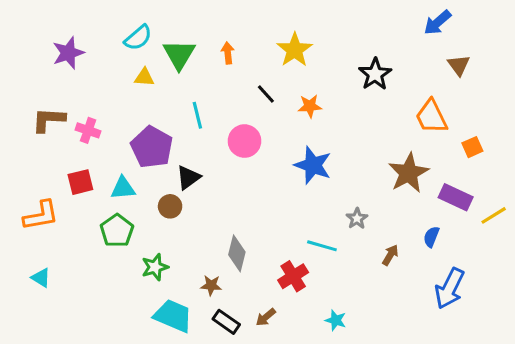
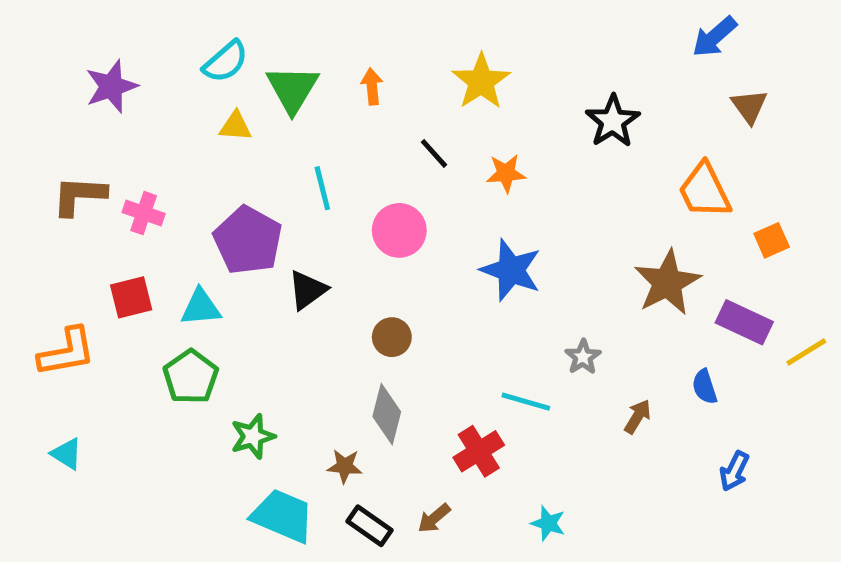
brown circle: (170, 206) -> (392, 337), moved
blue semicircle: (431, 237) -> (705, 387), turned -40
blue arrow: (450, 288) -> (734, 471), size x0.6

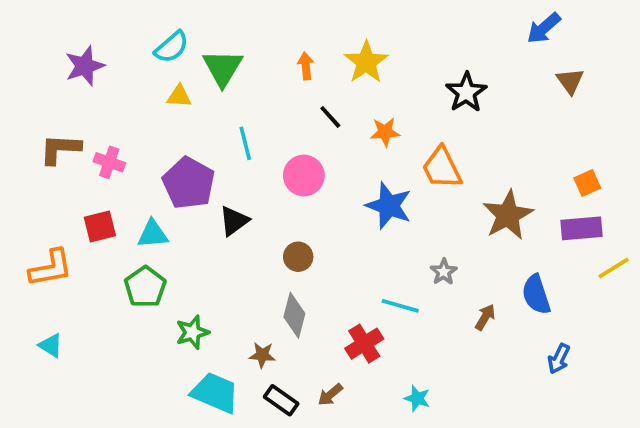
orange arrow: (372, 86) -> (306, 66), moved
orange trapezoid: (705, 191) -> (442, 168), moved
purple rectangle: (744, 322) -> (581, 228), moved, turned -30
blue semicircle: (705, 387) -> (536, 294), size x1.5

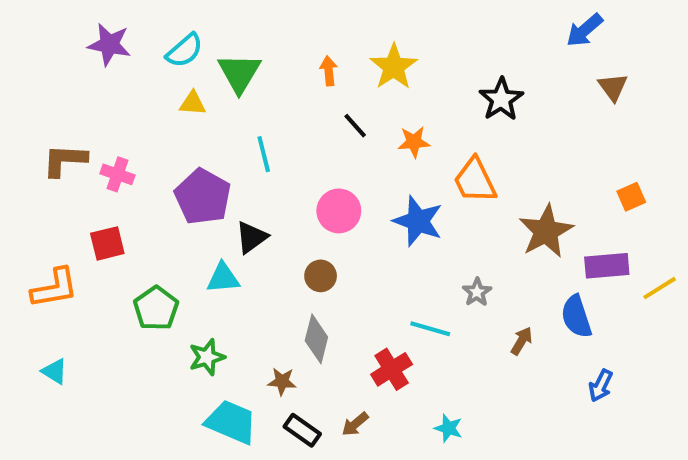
purple star: (85, 66) -> (109, 44), moved, turned 30
pink circle: (304, 175) -> (339, 211), moved
purple rectangle: (581, 228) -> (607, 266), moved
cyan triangle: (153, 234) -> (223, 278), moved

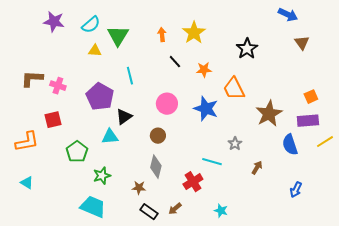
blue arrow: (584, 30) -> (288, 15), turned -114
purple rectangle: (607, 266) -> (308, 121), moved
blue semicircle: (576, 317) -> (290, 145), moved
cyan trapezoid: (231, 422) -> (93, 207), moved

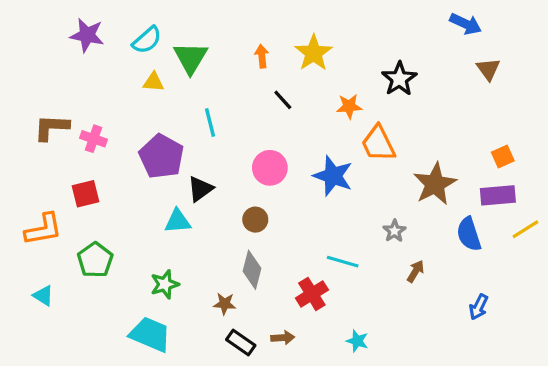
orange star: (204, 70) -> (349, 106), moved
gray star: (235, 144) -> (394, 231), moved
green pentagon: (77, 152) -> (95, 260), moved
brown arrow: (175, 209) -> (283, 338), turned -144

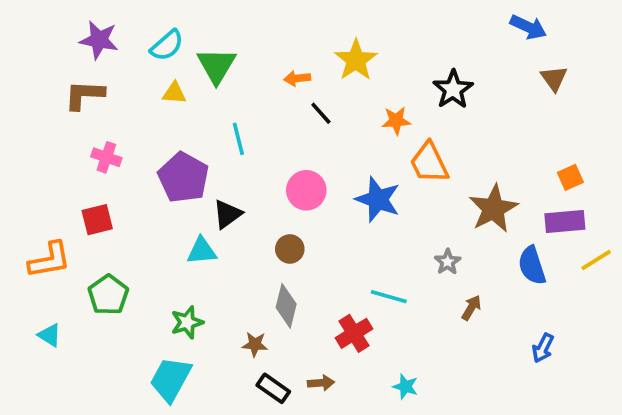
orange arrow: (262, 56) -> (297, 78), moved, turned -90
brown L-shape: (51, 127) -> (84, 95), moved
cyan trapezoid: (150, 334) -> (171, 379), turned -84

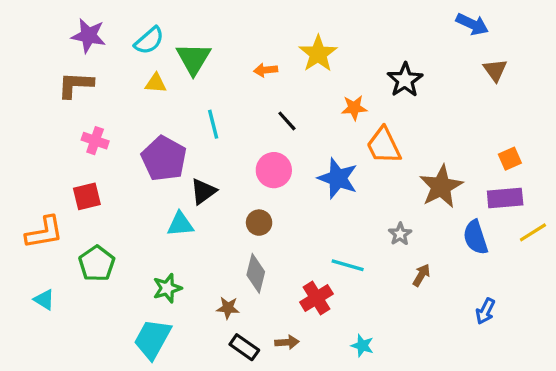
black line: (321, 113) -> (287, 121), moved

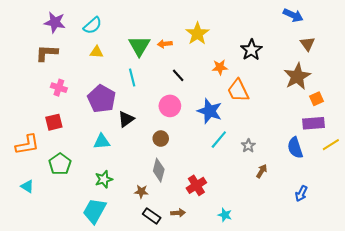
green triangle: (193, 59) -> (139, 46), moved
brown star: (441, 187) -> (297, 76), moved
cyan triangle: (180, 224) -> (102, 142), moved
cyan line: (348, 265) -> (219, 140), moved, turned -66

